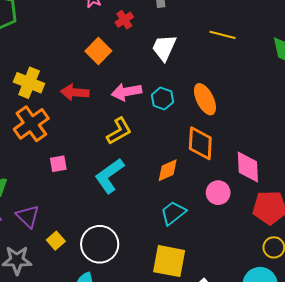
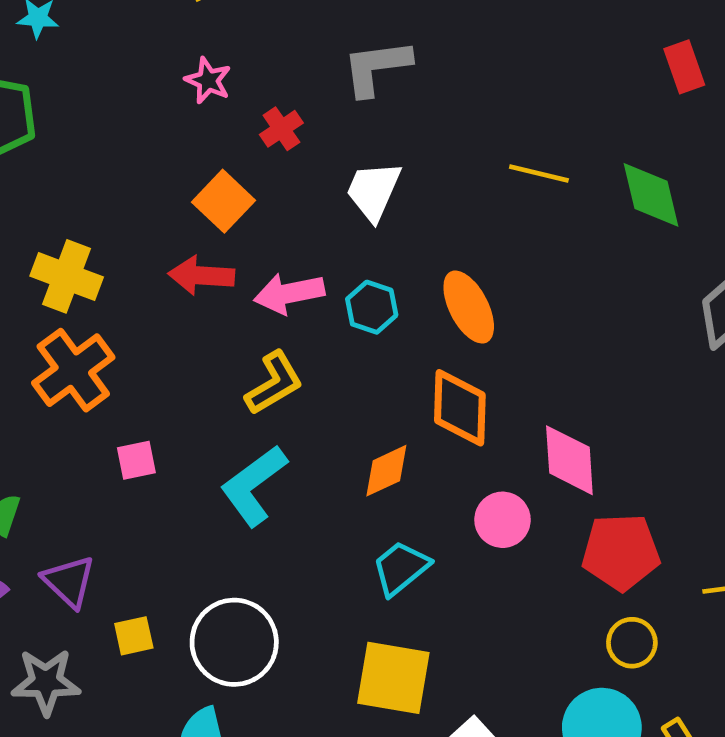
yellow line: (222, 35) -> (539, 174), moved
red arrow: (75, 92) -> (201, 275), moved
yellow square: (56, 241) -> (134, 636), turned 30

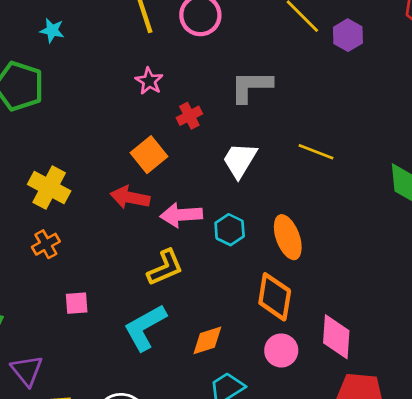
yellow line: (539, 174) -> (316, 152), moved
orange cross: (73, 370) -> (46, 244), size x0.6
orange diamond: (386, 471) -> (207, 340), moved
pink circle: (503, 520) -> (281, 350), moved

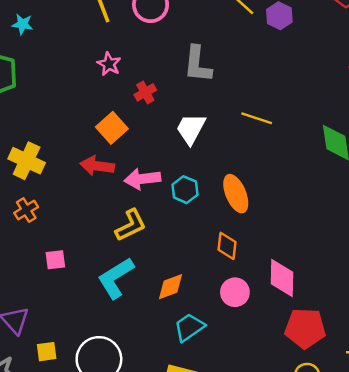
gray L-shape: (251, 86) -> (198, 64), turned -81
orange diamond: (275, 297) -> (227, 246), size x0.7

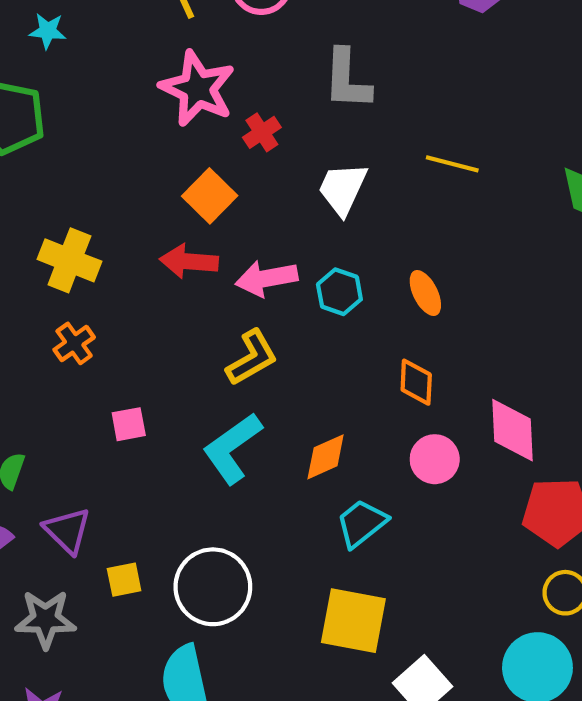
pink star: (109, 64) -> (198, 89), size x1.8
orange ellipse: (236, 194) -> (425, 293), size x0.7

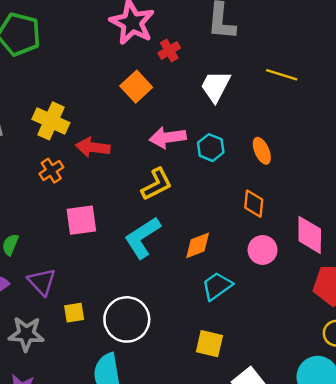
red arrow: (189, 261) -> (93, 147), moved
pink square: (129, 424) -> (81, 220), size x1.5
yellow square: (353, 621) -> (209, 344), size x0.7

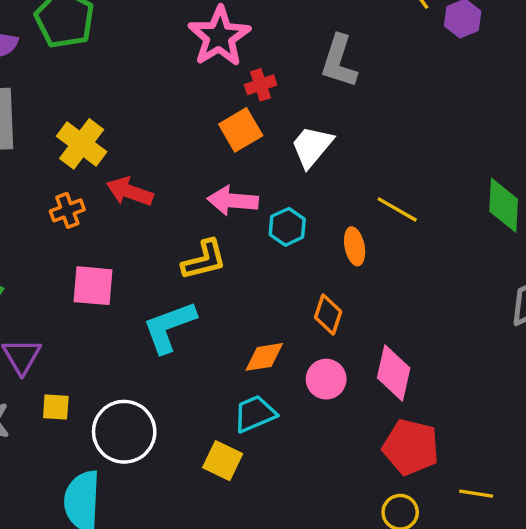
yellow line: (282, 75) -> (397, 209), moved
orange square: (136, 87) -> (241, 130), moved
orange diamond: (198, 245) -> (264, 357), moved
yellow square: (209, 344) -> (223, 461), moved

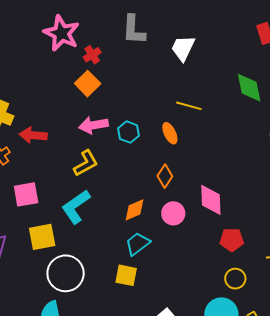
white trapezoid: (312, 146) -> (183, 48), moved
orange diamond: (328, 314) -> (165, 176), turned 30
yellow square: (56, 407) -> (42, 237), moved, size x1.6
red pentagon: (411, 447) -> (232, 240), size x0.7

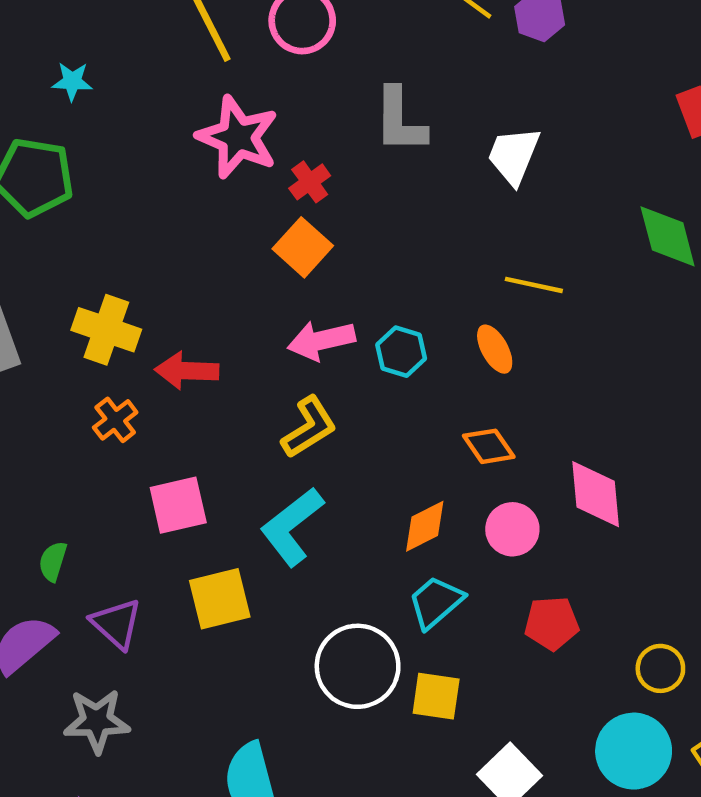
orange diamond: (165, 176) -> (489, 446), turned -65
red pentagon: (232, 240) -> (552, 623), moved
white circle: (66, 273) -> (358, 666), moved
yellow square: (126, 275) -> (436, 696), moved

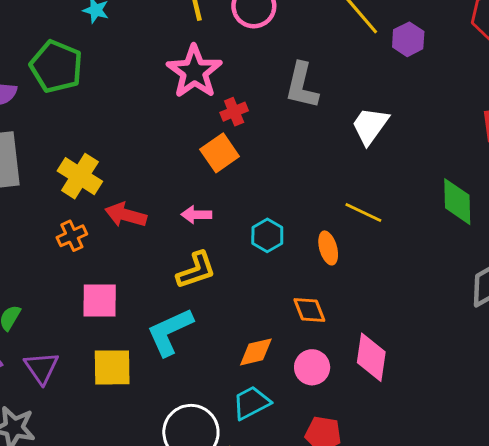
pink arrow: (321, 340) -> (196, 215), moved, size x0.7

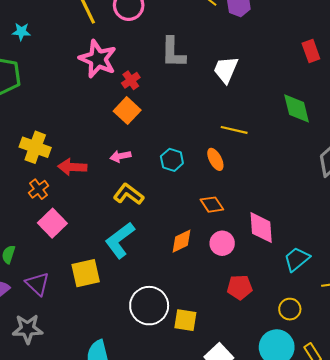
yellow L-shape: (196, 270) -> (129, 194), turned -112
pink square: (100, 301) -> (52, 223), moved, turned -32
cyan trapezoid: (251, 403) -> (297, 259), moved

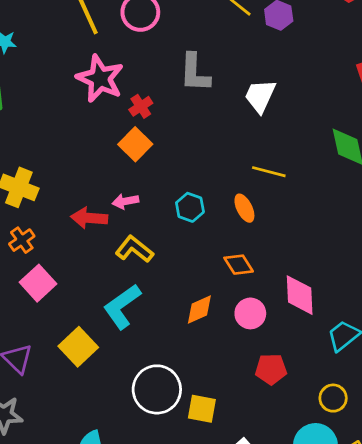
red arrow: (72, 167) -> (89, 218), moved
yellow square: (86, 273) -> (78, 347), turned -32

